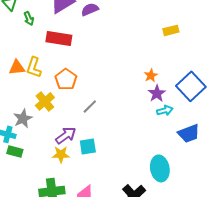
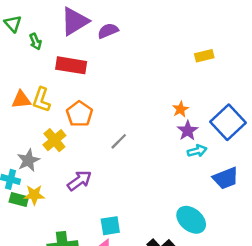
gray line: (90, 106) -> (119, 141), moved
cyan square: (88, 146) -> (110, 226), moved
yellow star: (61, 154) -> (34, 195), moved
cyan ellipse: (160, 168) -> (191, 220), turned -40

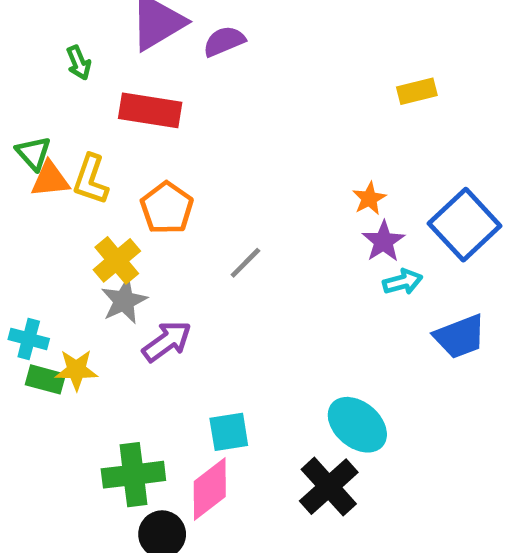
green triangle: (13, 24) -> (33, 153), moved
gray star: (28, 160) -> (124, 301), moved
cyan ellipse: (191, 220) -> (357, 425), moved

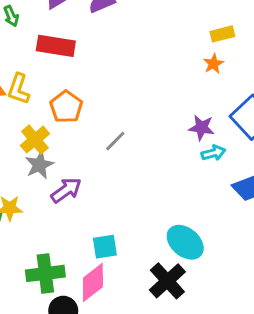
orange star: (369, 198) -> (213, 64), moved
purple star: (384, 241) -> (202, 128), turned -30

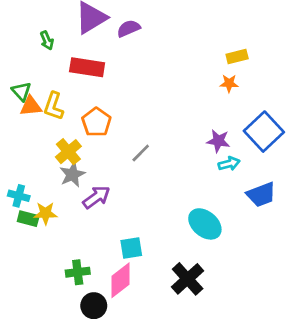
orange star: (213, 64) -> (229, 83), turned 30
cyan ellipse: (185, 242) -> (205, 224), moved
green cross: (45, 273) -> (78, 272), size x0.7

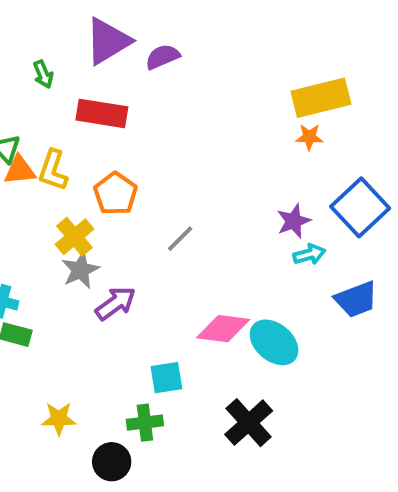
yellow rectangle: (237, 57) -> (321, 98), size x1.8
purple star: (218, 141) -> (294, 221), turned -30
yellow star: (46, 213) -> (59, 419), moved
green cross: (78, 272) -> (145, 423), moved
pink diamond: (121, 280) -> (223, 329), moved, turned 45

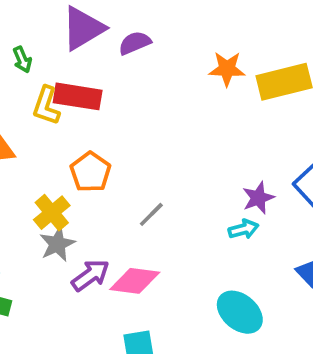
orange star: (309, 137) -> (227, 69), moved, size x1.4
yellow L-shape: (53, 170) -> (46, 106), moved
cyan arrow: (309, 254) -> (243, 229), moved
pink diamond: (223, 329) -> (135, 281), moved

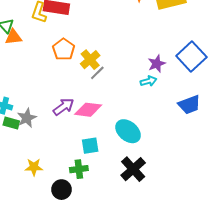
yellow cross: (52, 213) -> (90, 60), moved
gray star: (57, 244) -> (27, 118), moved
cyan ellipse: (240, 312) -> (128, 131), moved

